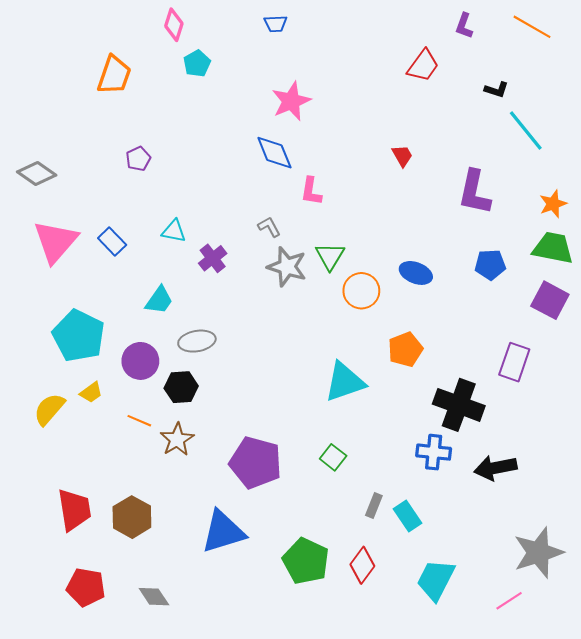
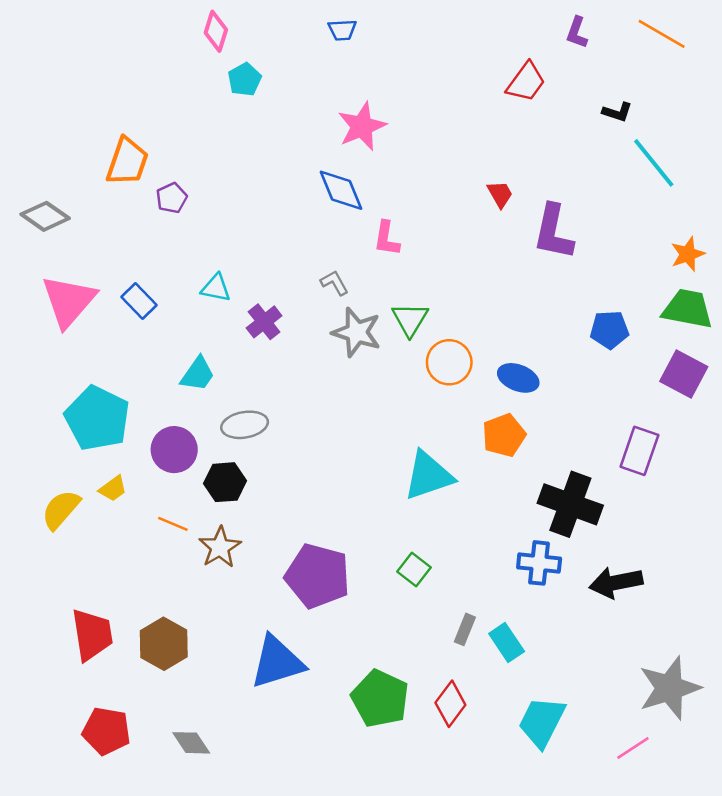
orange trapezoid: (114, 75) -> (127, 162), moved
purple L-shape: (474, 192) -> (553, 232), moved
blue ellipse: (416, 273) -> (518, 378), moved

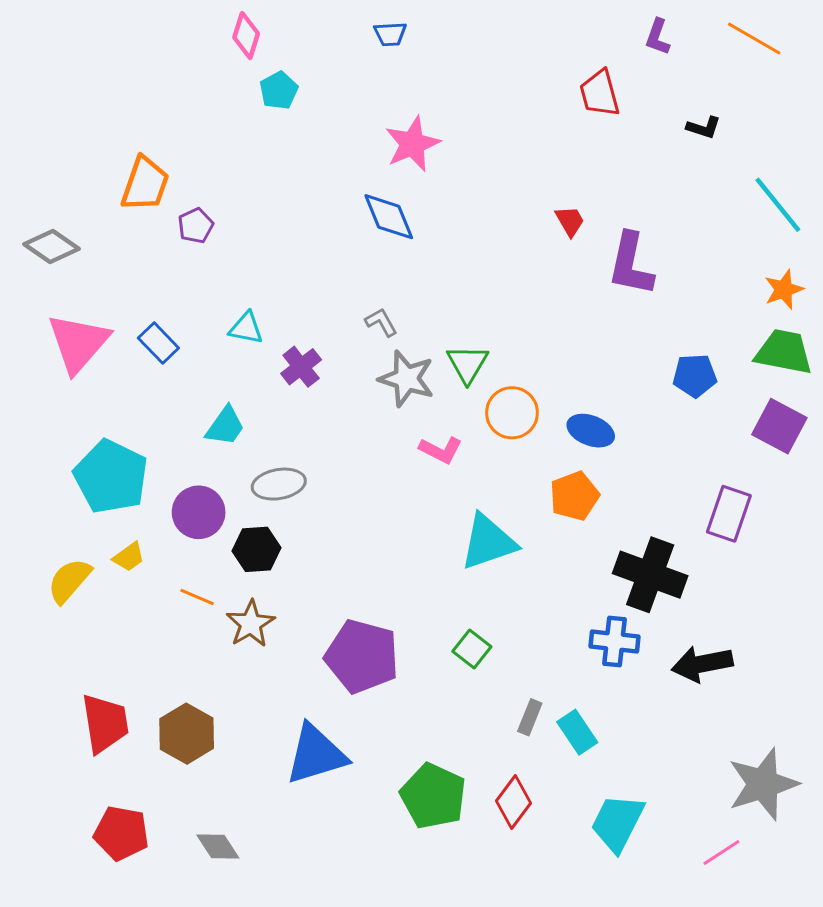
red trapezoid: (526, 82) -> (600, 93), turned 129
cyan line: (654, 163) -> (778, 205), moved
pink L-shape: (387, 238) -> (441, 450), moved, turned -72

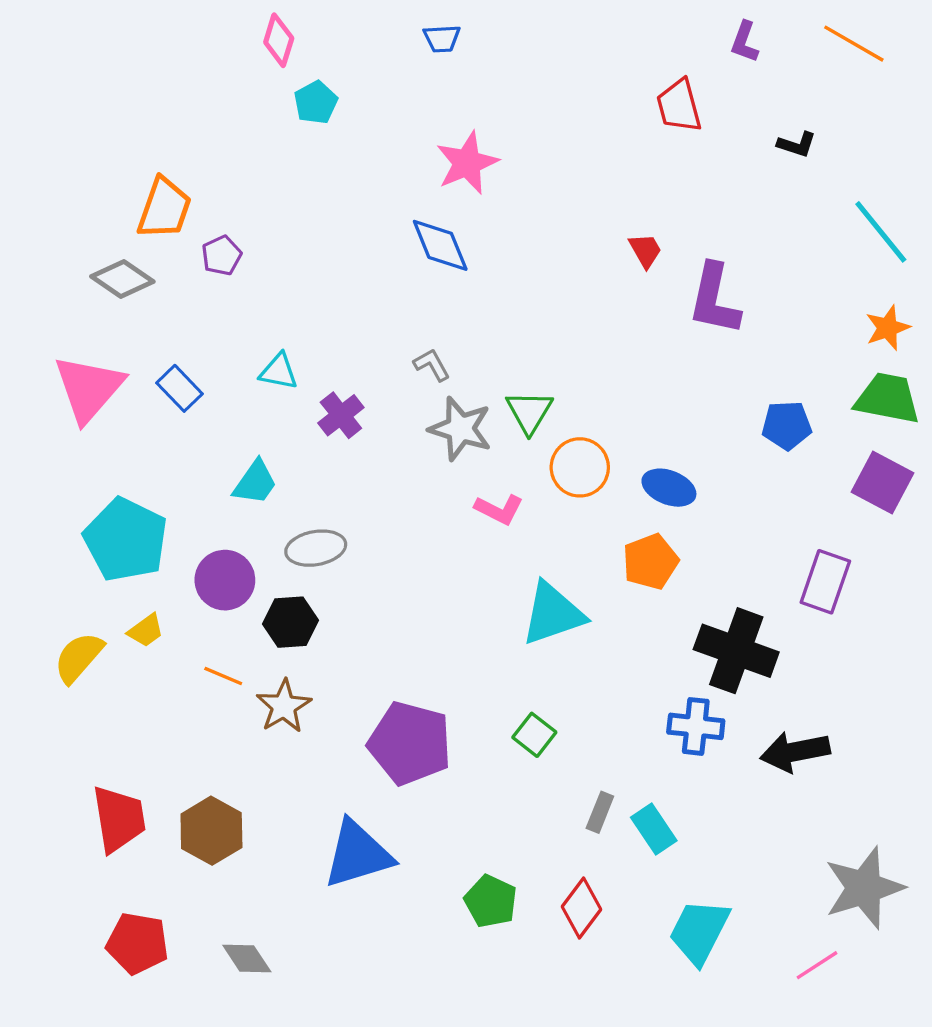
gray diamond: (52, 246) -> (122, 279), moved
green pentagon: (433, 796) -> (491, 901), size x0.7

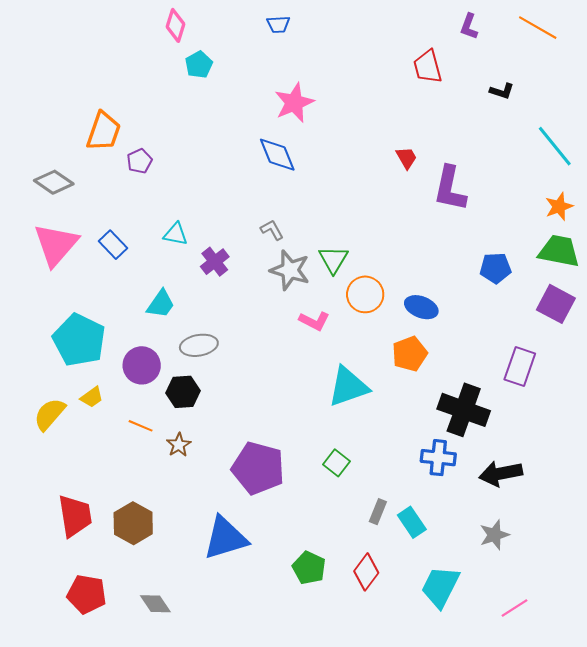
gray diamond: (122, 279) -> (54, 182), moved
brown star: (284, 706) -> (179, 445), size x0.7
gray star: (864, 888) -> (494, 535), moved, size x0.6

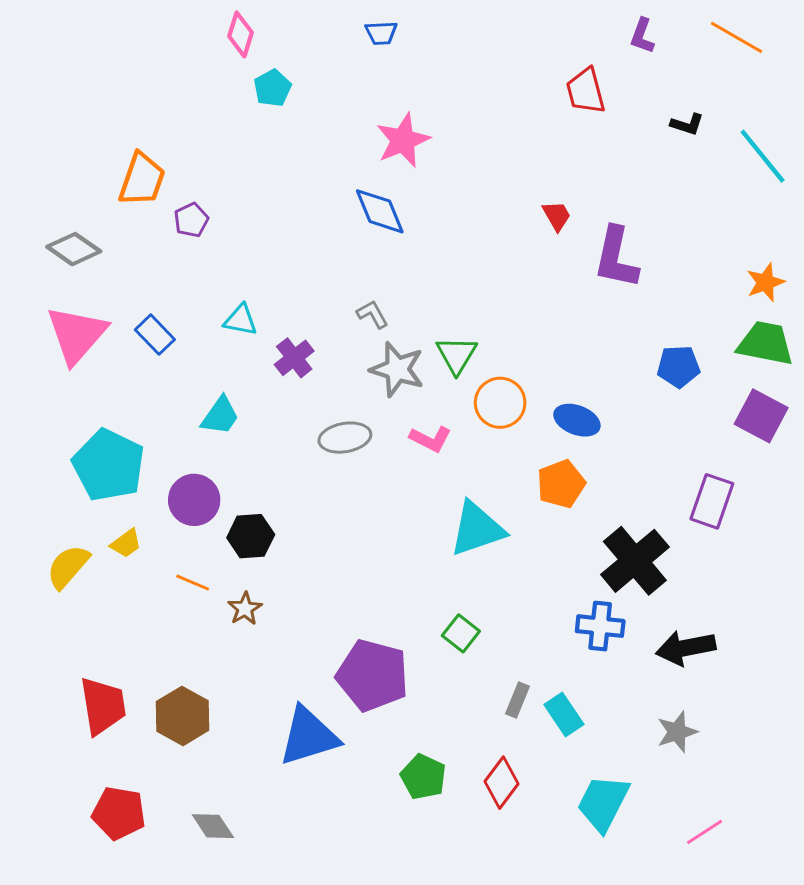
cyan line: (555, 146) -> (763, 156), moved
gray ellipse: (199, 345) -> (345, 438), moved
black cross: (464, 410) -> (635, 561), turned 30
purple pentagon: (258, 468) -> (372, 675), moved

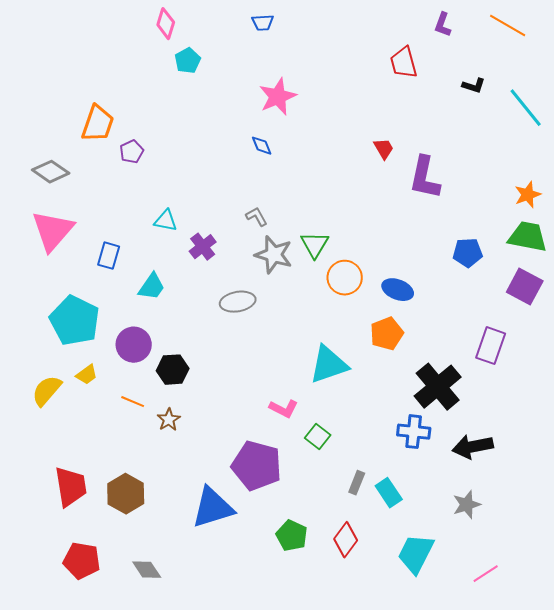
blue diamond: (380, 211) -> (262, 146), size x0.6
blue rectangle: (155, 335) -> (109, 256), moved, turned 60
pink L-shape: (430, 439) -> (284, 409), moved

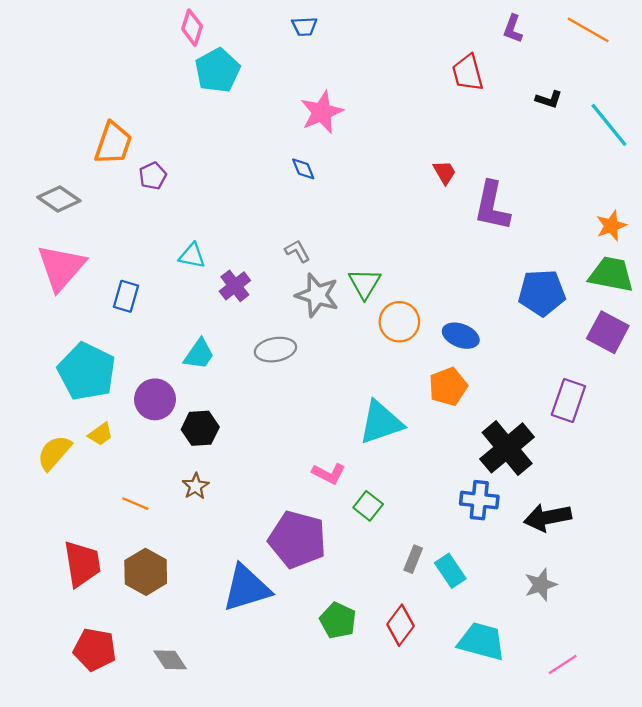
cyan pentagon: (188, 61) -> (218, 70), size x1.5
blue pentagon: (468, 253) -> (542, 293), size x1.4
cyan trapezoid: (152, 287) -> (199, 354), moved
orange line: (133, 402) -> (135, 504), moved
cyan trapezoid: (416, 554) -> (482, 641), turned 78

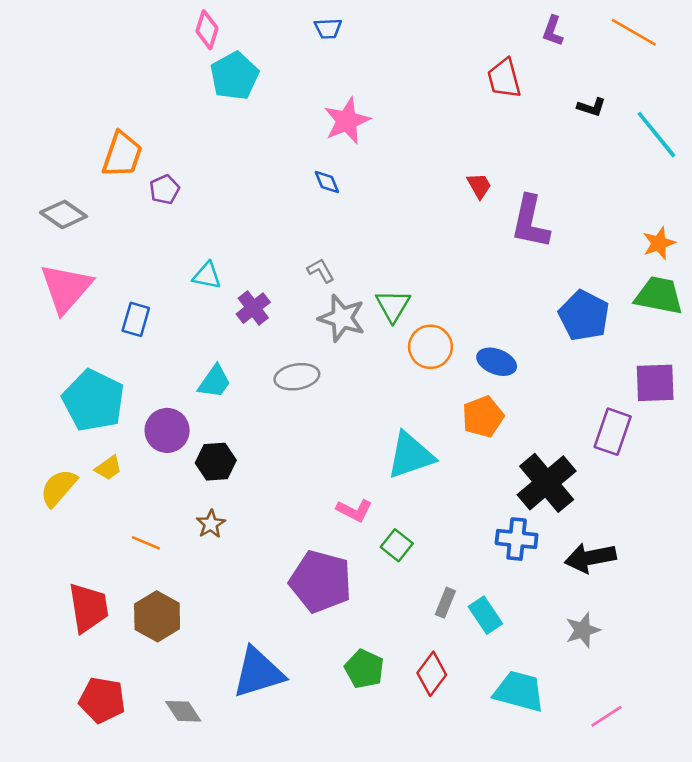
blue pentagon: (542, 293) -> (584, 316), turned 30
purple square: (608, 332) -> (655, 383), moved, turned -30
blue triangle: (246, 588) -> (258, 673), moved

